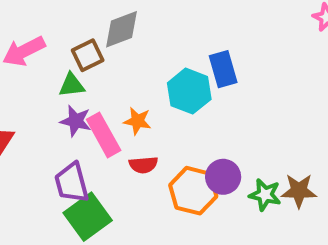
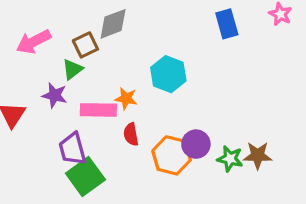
blue rectangle: (223, 69) -> (227, 24), moved
green triangle: (72, 85) -> (72, 69), turned -30
purple star: (76, 121) -> (55, 95), moved
pink rectangle: (104, 135) -> (98, 110), turned -60
red semicircle: (143, 165) -> (131, 134), turned 85

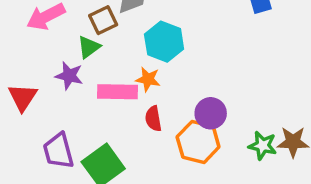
cyan hexagon: (168, 74) -> (164, 42), moved
purple circle: (196, 144) -> (211, 113), moved
purple trapezoid: (72, 149) -> (58, 151), moved

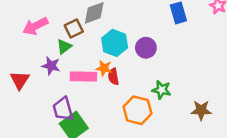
purple circle: (211, 113) -> (146, 48), moved
red semicircle: (153, 119) -> (113, 77), moved
green star: (263, 146) -> (162, 90), moved
purple trapezoid: (58, 151) -> (63, 109), moved

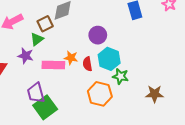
cyan hexagon: (115, 43) -> (109, 59), moved
purple circle: (146, 48) -> (98, 35), moved
red semicircle: (113, 77) -> (87, 64), moved

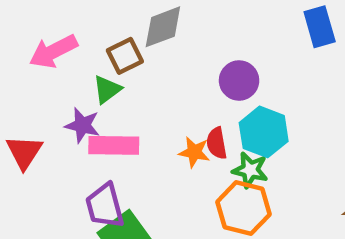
orange star: (71, 58) -> (194, 152), moved
pink rectangle: (53, 65) -> (114, 145), moved
green star: (120, 76) -> (250, 170), moved

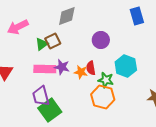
brown square: (125, 56) -> (53, 41), moved
purple star: (82, 125) -> (62, 67), moved
cyan hexagon: (264, 132) -> (126, 66), moved

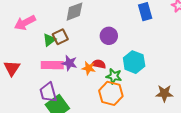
red semicircle: (91, 68) -> (99, 64), turned 112

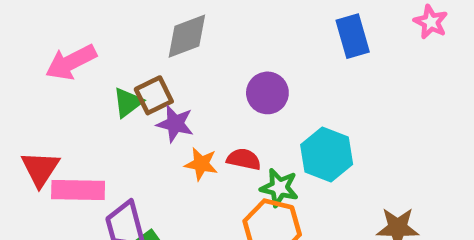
purple star: (69, 63) -> (175, 124), moved
pink rectangle: (52, 65) -> (78, 190), moved
orange star: (89, 68) -> (201, 164), moved

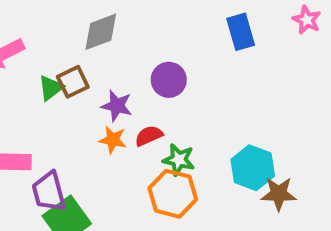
purple star: (175, 124) -> (117, 106), moved
cyan hexagon: (327, 154) -> (253, 168), moved
red semicircle: (244, 159) -> (149, 136), turned -36

